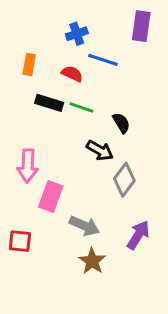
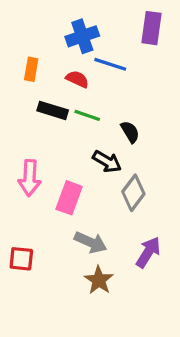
blue cross: (77, 34) -> (82, 36), size x1.4
pink rectangle: (51, 197) -> (69, 198), moved

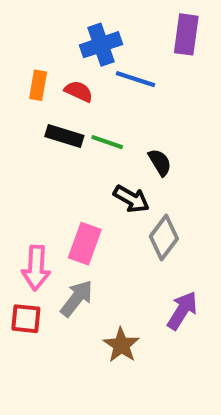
red semicircle: (77, 79) -> (79, 91), moved
pink arrow: (30, 178) -> (36, 268), moved
gray arrow: (91, 242) -> (77, 298), moved, turned -76

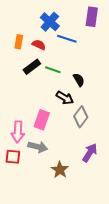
blue cross: (101, 45) -> (50, 22), turned -30
black rectangle: (64, 136) -> (32, 67), turned -54
gray arrow: (77, 298) -> (38, 147), turned 66

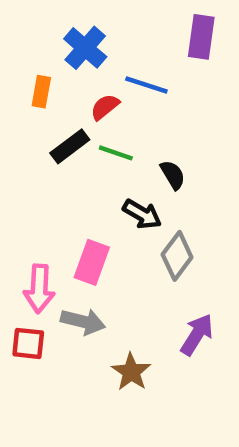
blue cross: (50, 22) -> (85, 48), moved
red semicircle: (39, 45) -> (105, 107), moved, turned -64

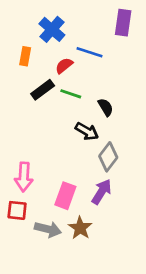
pink rectangle: (92, 262) -> (65, 196), moved
gray arrow: (83, 322) -> (48, 229), moved
purple arrow: (197, 335) -> (102, 192), moved

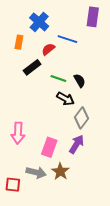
green line: (71, 94) -> (58, 79), moved
red square: (17, 210) -> (13, 185), moved

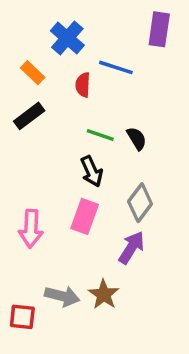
orange rectangle: (19, 42) -> (33, 73), turned -56
red semicircle: (48, 49) -> (83, 85), turned -48
black rectangle: (32, 67) -> (29, 116), moved
black arrow: (65, 99) -> (92, 171), moved, turned 36
pink rectangle: (49, 147) -> (85, 216), moved

